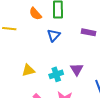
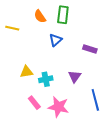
purple rectangle: (89, 32) -> (90, 49), moved
cyan cross: (56, 74) -> (46, 79), moved

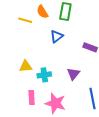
yellow line: (12, 28) -> (25, 20), moved
pink rectangle: (34, 103) -> (32, 97), turned 32

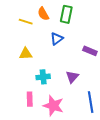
yellow triangle: (26, 66) -> (26, 54), moved

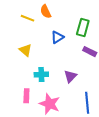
green rectangle: (66, 14) -> (83, 28), moved
yellow triangle: (26, 54) -> (25, 50), turned 40

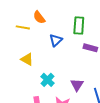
cyan cross: (41, 74) -> (48, 80), turned -32
purple triangle: (70, 76) -> (77, 85), moved

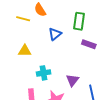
yellow triangle: (27, 59) -> (25, 51), turned -32
cyan cross: (48, 80) -> (44, 73), turned 32

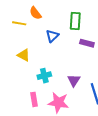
yellow triangle: (25, 51) -> (24, 55), turned 32

